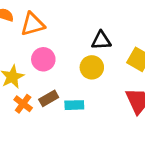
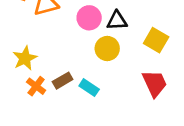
pink circle: (43, 59) -> (89, 18), moved
cyan rectangle: (74, 105) -> (89, 88), turned 36

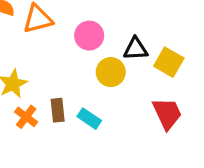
black triangle: (117, 21) -> (136, 49), moved
brown rectangle: (63, 81) -> (58, 110), turned -66

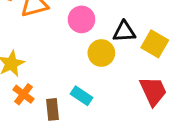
brown rectangle: (58, 110) -> (52, 109), moved

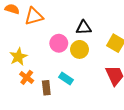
pink circle: (81, 19) -> (59, 43), moved
black triangle: (124, 32) -> (84, 28), moved

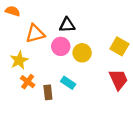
orange triangle: (34, 16) -> (35, 34), moved
black triangle: (84, 28) -> (67, 25), moved

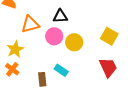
orange cross: (28, 82) -> (12, 69), moved

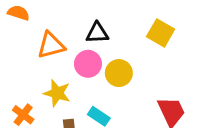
yellow square: (109, 36) -> (161, 33), moved
yellow star: (15, 49) -> (57, 93), moved, turned -30

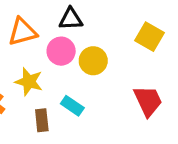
yellow square: (161, 33) -> (150, 37), moved

